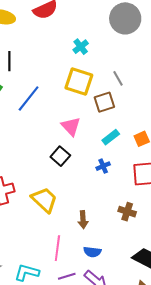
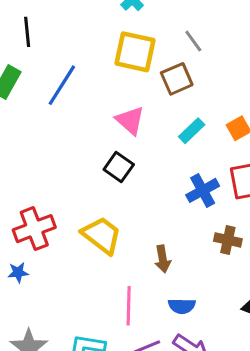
blue cross: (103, 166) -> (203, 190), moved, size x1.5

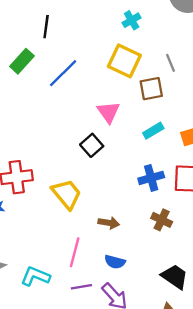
brown arrow: (163, 259) -> (109, 223), turned -84

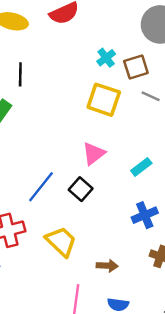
gray line: (171, 63) -> (151, 96), turned -36
blue line: (63, 73) -> (41, 187), moved
brown square: (151, 89) -> (136, 67), moved
pink triangle: (108, 112) -> (94, 154), turned 35

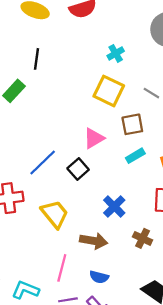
brown square: (136, 67) -> (132, 124), moved
blue cross: (145, 215) -> (114, 207), moved, turned -30
brown arrow: (107, 266) -> (94, 241), size x1.4

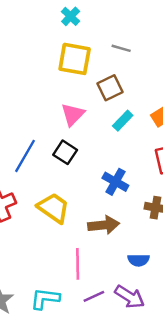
blue semicircle: (99, 277) -> (139, 260), moved

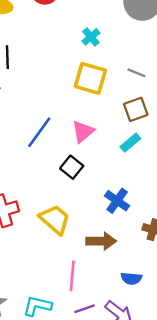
brown square: (110, 88) -> (136, 109), moved
blue line: (25, 156) -> (39, 132), moved

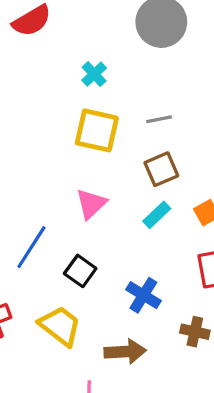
gray line: (136, 73) -> (159, 119), turned -30
blue line: (39, 132) -> (31, 247), moved
black square: (72, 167) -> (80, 271), moved

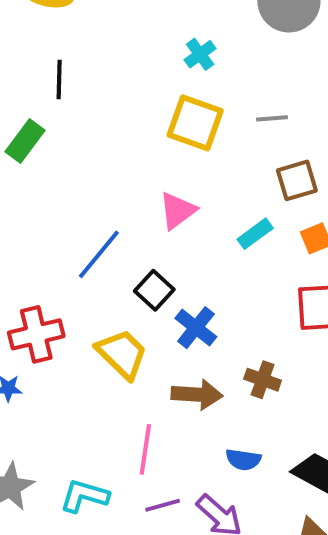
brown square: (161, 169) -> (297, 180), moved
blue cross: (143, 295) -> (196, 328), moved
brown cross: (195, 332) -> (263, 380), moved

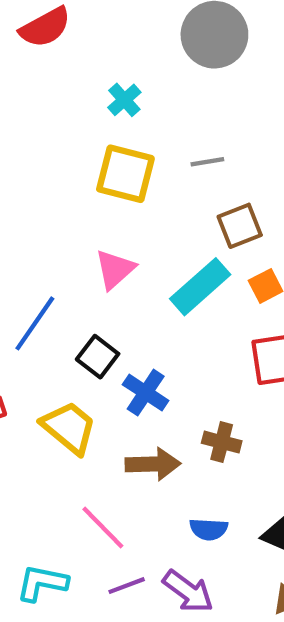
cyan rectangle: (255, 234) -> (200, 287), size x1.6
pink line: (145, 449) -> (103, 527), turned -48

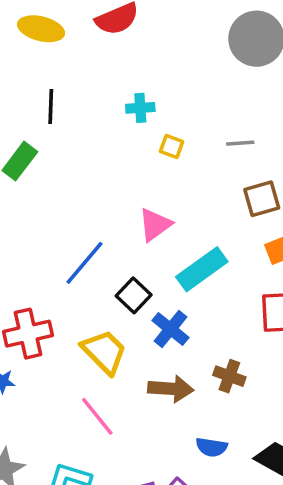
cyan cross: (124, 100) -> (140, 108), moved, turned 32
yellow square: (125, 174) -> (172, 146), size x0.5
cyan rectangle: (200, 287) -> (202, 269), moved
pink line: (103, 527) -> (97, 416), moved

